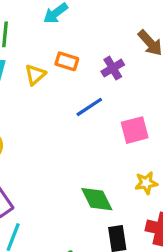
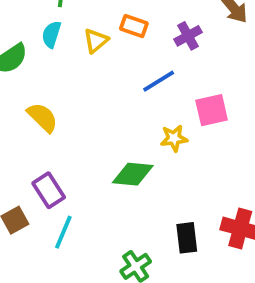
yellow star: (146, 183) -> (174, 138), moved
green diamond: (97, 199) -> (133, 174), moved, turned -60

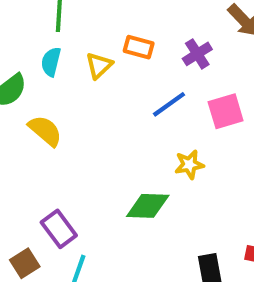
pink square: (212, 110) -> (226, 111), moved
yellow semicircle: (42, 117) -> (45, 131), moved

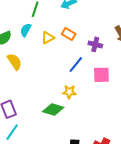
purple cross: (197, 54) -> (95, 44), turned 32
blue line: (169, 104) -> (76, 65), turned -30
yellow star: (189, 165) -> (69, 92), moved

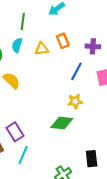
orange rectangle: (69, 34) -> (63, 41), turned 48
yellow triangle: (48, 38) -> (42, 49), turned 32

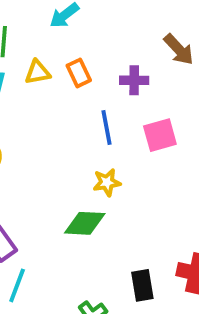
yellow triangle: (42, 49) -> (38, 72), moved
blue line: (76, 71) -> (107, 128), turned -36

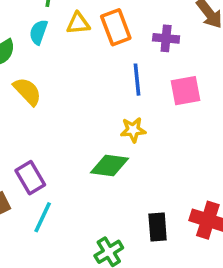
orange rectangle: (79, 73) -> (116, 27), size x1.4

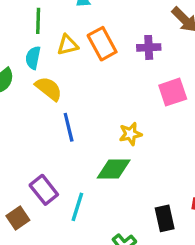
blue line: (137, 80) -> (69, 127), moved
yellow semicircle: (27, 91) -> (49, 89), moved
cyan line: (43, 217) -> (77, 207), moved

